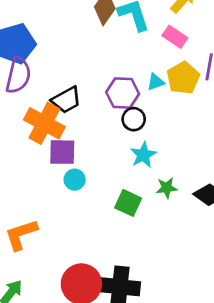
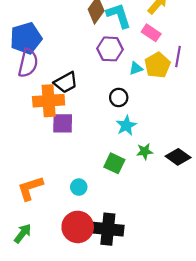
purple hexagon: (123, 93) -> (110, 49), moved
orange cross: (44, 123) -> (49, 101), turned -32
cyan circle: (75, 180) -> (79, 187), moved

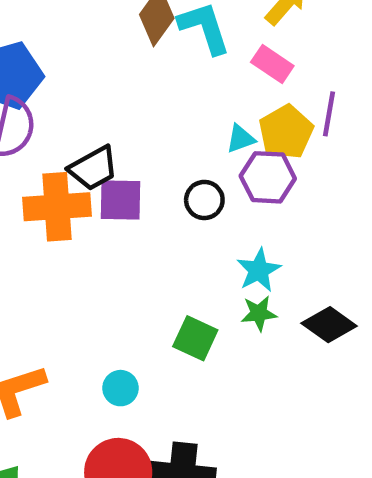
purple hexagon: (110, 49) -> (268, 177), moved
purple square: (63, 123) -> (120, 200), moved
cyan star: (126, 126) -> (259, 270), moved

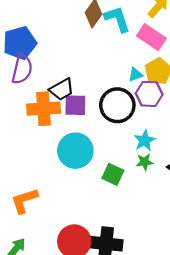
pink rectangle: (272, 64) -> (151, 37), size x1.4
black circle: (204, 200) -> (117, 105), size x1.8
cyan circle: (120, 388) -> (75, 151), moved, size x2.0

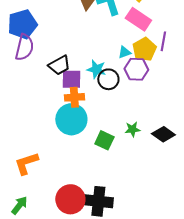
black circle: (117, 105) -> (108, 79), size x0.7
orange cross: (44, 109) -> (74, 97), moved, size x0.7
cyan star: (145, 140) -> (96, 69), moved, turned -30

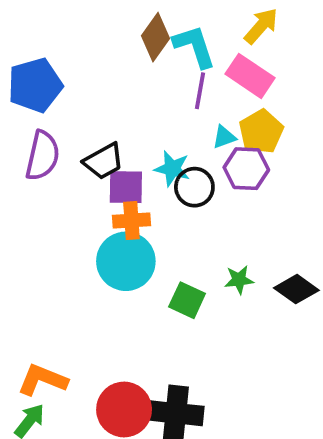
purple line: (163, 41) -> (200, 91), moved
purple semicircle: (24, 47) -> (43, 156), moved
orange L-shape: (26, 163) -> (43, 380), moved, turned 40

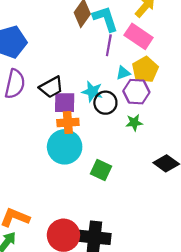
green star: (239, 280) -> (134, 123), moved

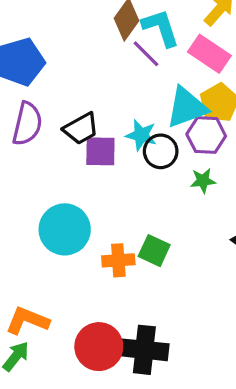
purple line: (109, 45) -> (146, 54), moved, turned -55
cyan triangle: (123, 73) -> (187, 107), size x2.0
orange cross: (68, 123) -> (118, 260), moved
cyan circle: (65, 147) -> (65, 229), moved

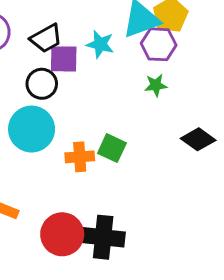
black circle: (161, 151) -> (42, 84), moved

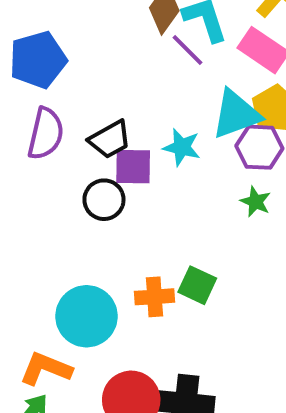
green star: (156, 85) -> (256, 202), turned 30
cyan circle: (32, 129) -> (86, 316), moved

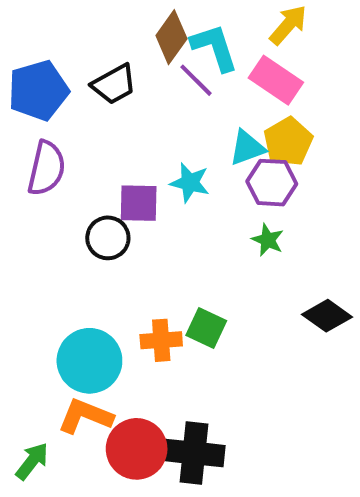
cyan triangle: (236, 114) -> (247, 148), size x0.7
black trapezoid: (110, 139) -> (114, 84), moved
orange L-shape: (46, 369) -> (85, 416), moved

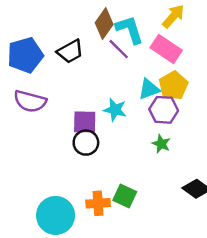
purple semicircle: (46, 168) -> (30, 101), turned 92
black circle: (108, 238) -> (86, 143), moved

